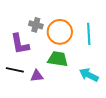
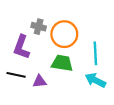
cyan line: (89, 34) -> (95, 53), moved
purple L-shape: (20, 44) -> (21, 47), turned 30

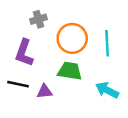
gray cross: (39, 27) -> (39, 19), moved, turned -32
cyan line: (95, 53) -> (107, 43), moved

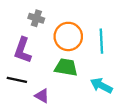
gray cross: (39, 19) -> (36, 18), turned 35
purple triangle: (45, 91) -> (42, 96), moved, turned 35

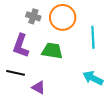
orange circle: (68, 36) -> (63, 17), moved
green trapezoid: (66, 67) -> (52, 51), moved

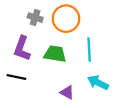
cyan line: (93, 37) -> (89, 49), moved
purple triangle: (39, 87) -> (67, 92), moved

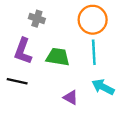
orange circle: (66, 19) -> (93, 20), moved

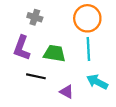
black line: (17, 81) -> (36, 76), moved

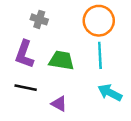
black line: (36, 76) -> (26, 88), moved
purple triangle: (67, 92) -> (59, 104), moved

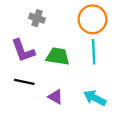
purple L-shape: (24, 54) -> (23, 51), turned -40
cyan arrow: (110, 93) -> (95, 98), moved

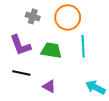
orange circle: (93, 19) -> (68, 17), moved
cyan arrow: (95, 98) -> (95, 87), moved

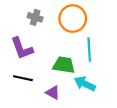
green trapezoid: (51, 50) -> (64, 65), moved
cyan arrow: (95, 87) -> (85, 84), moved

